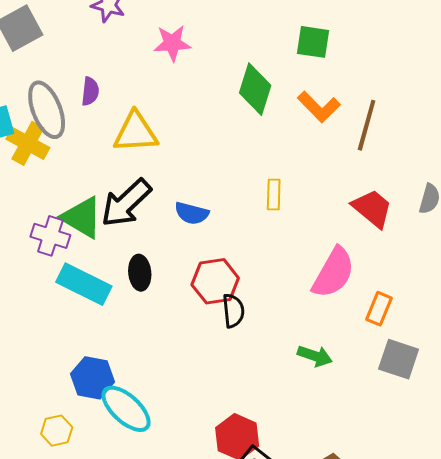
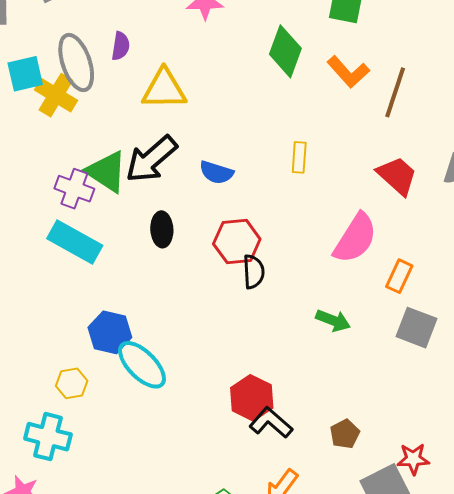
cyan rectangle: (84, 284) -> (75, 242), moved

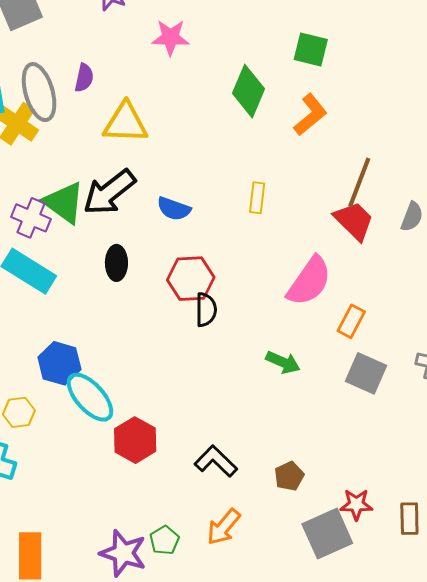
orange L-shape: (348, 72) -> (310, 115), turned -90
brown line: (395, 92) -> (359, 182), moved
red hexagon: (252, 398) -> (135, 440), moved

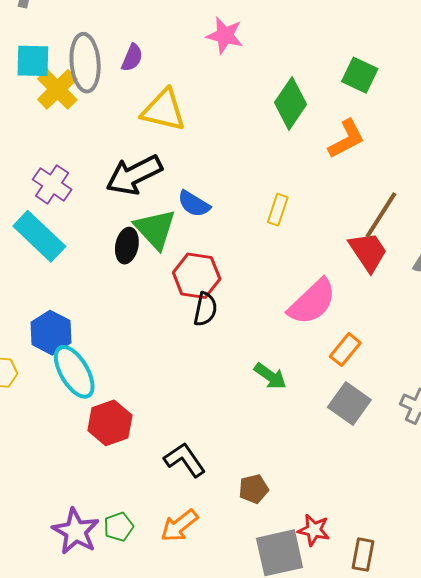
green triangle: (64, 203) -> (155, 229), moved

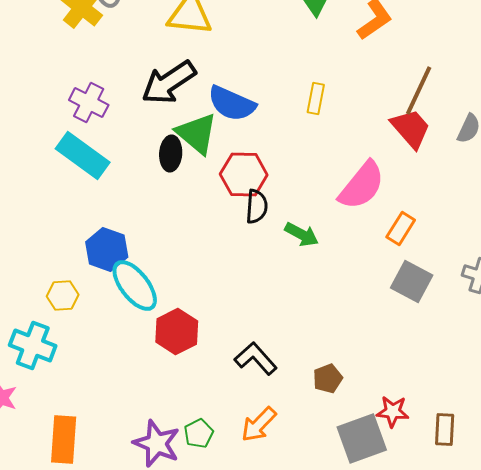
blue semicircle: (194, 204) -> (232, 104), size x1.4
green arrow: (270, 376) -> (302, 234), moved

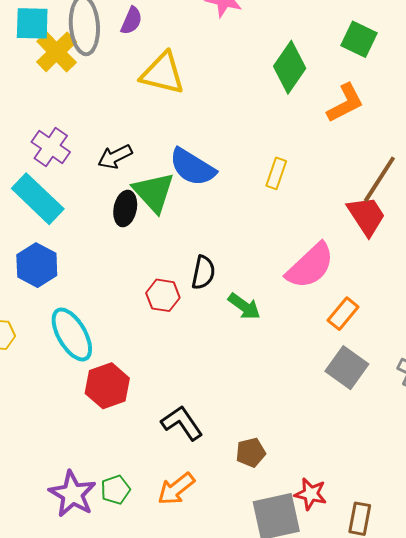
black arrow: (169, 82) -> (115, 157), moved, size x0.6
red hexagon: (244, 174) -> (163, 295), moved, size x0.7
blue hexagon: (107, 250) -> (37, 265), moved

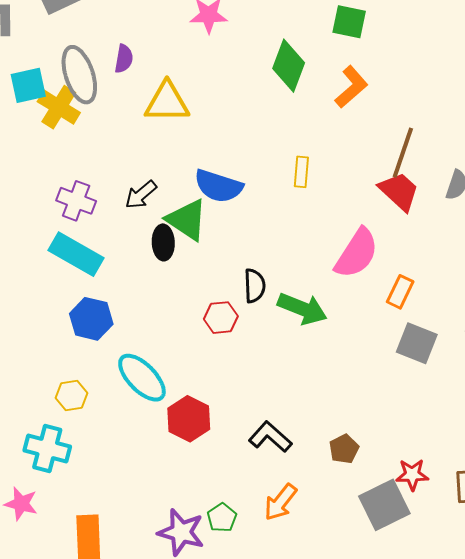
green arrow: (244, 306) -> (302, 309), size x1.4

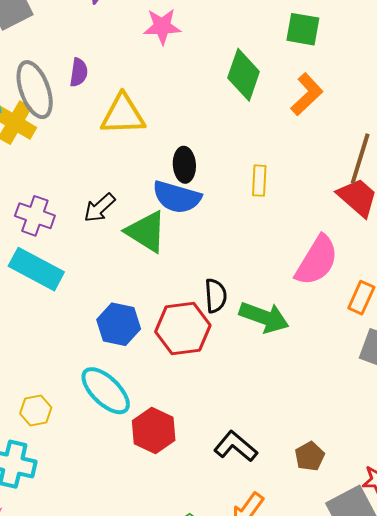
black ellipse: (163, 242) -> (184, 165), moved
red hexagon: (221, 318) -> (183, 329), size x1.6
blue hexagon: (91, 319) -> (119, 324), moved

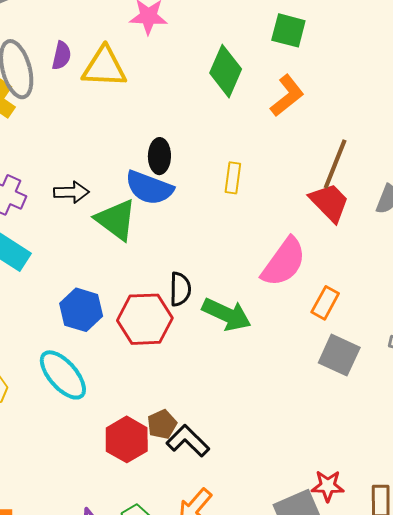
yellow triangle: (123, 115) -> (104, 67), moved
black arrow: (99, 208) -> (71, 192), turned -144
red hexagon: (154, 430) -> (127, 439), moved
brown pentagon: (310, 456) -> (162, 424), moved

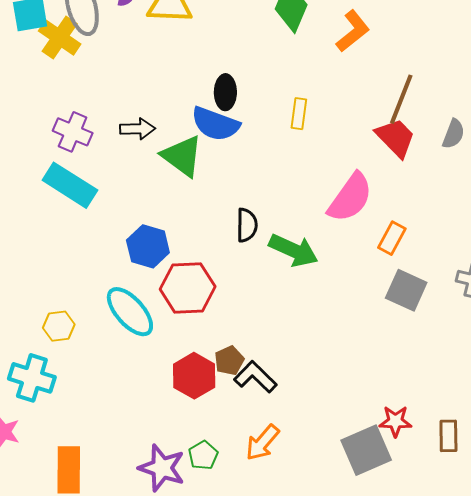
red hexagon: (145, 319) -> (188, 288), moved

